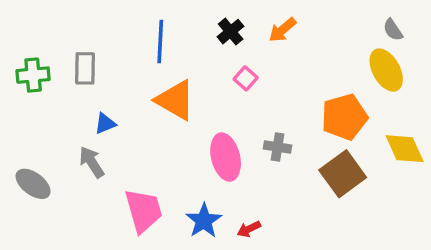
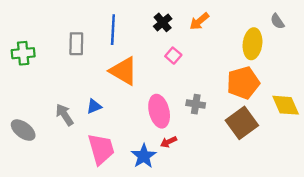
gray rectangle: (85, 68) -> (76, 44), moved
yellow ellipse: (386, 70) -> (252, 44), moved, turned 36
blue triangle: (105, 124) -> (94, 106), moved
red arrow: (249, 229) -> (169, 142), moved

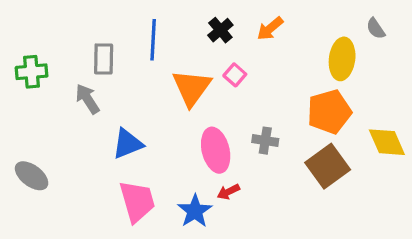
orange triangle: (124, 71) -> (192, 88), moved, turned 36
blue triangle: (94, 106) -> (128, 144), size x1.5
gray arrow: (65, 115) -> (88, 99), moved

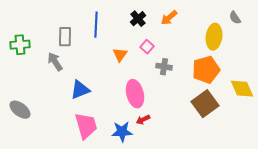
orange triangle: (192, 88) -> (120, 55), size x0.6
gray cross: (265, 141) -> (164, 67), moved
blue star: (195, 211) -> (122, 132), turned 30

